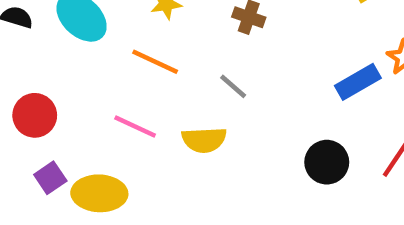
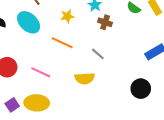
pink line: (135, 126) -> (41, 72), moved
purple square: (50, 178) -> (12, 105), moved

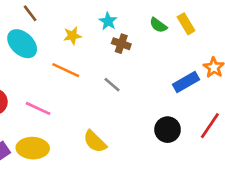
yellow semicircle: (85, 78) -> (95, 141), moved, turned 48

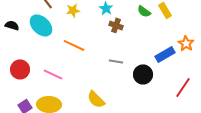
yellow star: (72, 36) -> (73, 10), moved
gray line: (112, 85) -> (116, 61), moved, turned -32
black circle: (168, 130) -> (143, 74), moved

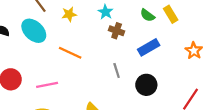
blue rectangle: (165, 54) -> (149, 47), moved
gray line: (116, 61) -> (117, 70), turned 64
pink line: (53, 74) -> (47, 85), turned -36

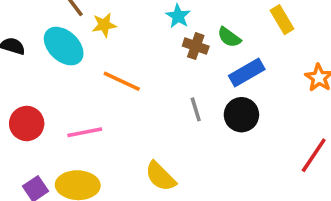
yellow star: (69, 14) -> (104, 25), moved
green semicircle: (147, 15) -> (229, 37), moved
black circle: (146, 85) -> (241, 115), moved

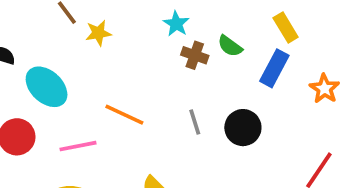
cyan ellipse: (64, 46) -> (47, 87), moved
blue rectangle: (247, 72) -> (274, 68), moved, turned -32
orange line: (122, 81) -> (124, 115), moved

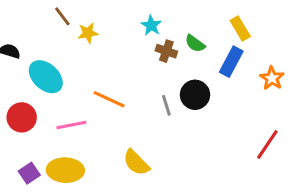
black circle: (243, 128) -> (195, 95), moved

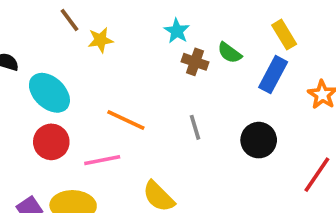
black circle: (195, 95) -> (259, 140), moved
red circle: (22, 117) -> (51, 142), moved
pink line: (71, 125) -> (102, 160), moved

